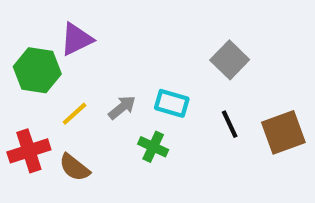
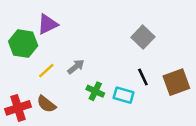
cyan rectangle: (172, 103) -> (124, 95), moved
red cross: (29, 151) -> (18, 108), moved

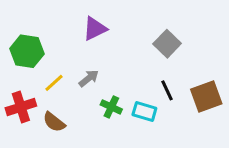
purple triangle: (48, 24) -> (95, 29), moved
red cross: (18, 108) -> (21, 107), moved

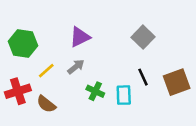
purple triangle: (95, 29) -> (80, 37), moved
cyan rectangle: (144, 111) -> (124, 95), turned 72

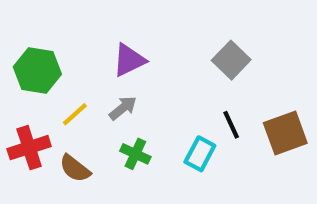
green cross: (95, 91) -> (135, 154), moved
cyan rectangle: (124, 95) -> (200, 154), turned 30

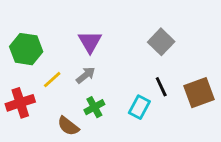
purple triangle: (129, 60) -> (90, 42), turned -35
green cross: (135, 154) -> (94, 107), turned 36
brown semicircle: (75, 168) -> (68, 126), moved

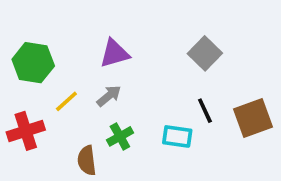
purple triangle: (90, 42) -> (114, 53), turned 45
cyan rectangle: (139, 107) -> (177, 136), turned 70
brown semicircle: (68, 126) -> (87, 160), turned 45

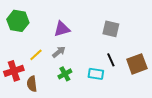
gray square: (205, 53) -> (111, 29), turned -30
green hexagon: (33, 63) -> (18, 21), moved
brown semicircle: (87, 160) -> (32, 84), moved

